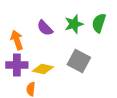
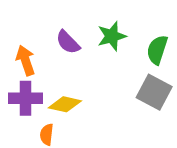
green semicircle: (99, 23) -> (157, 50), moved
gray square: (79, 61) -> (154, 92), moved

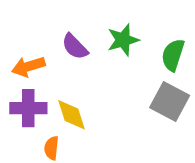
orange arrow: (25, 60) -> (28, 67), turned -88
yellow diamond: (65, 104) -> (72, 115), turned 60

